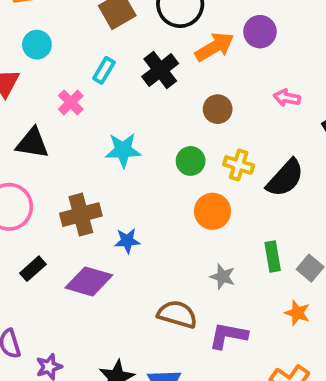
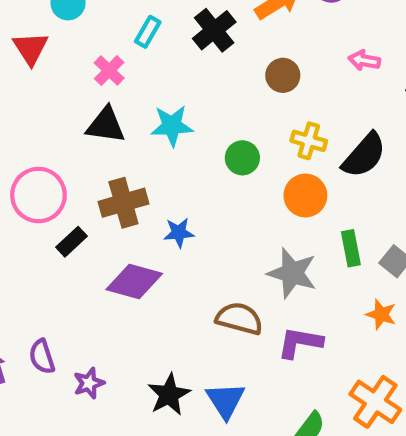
black triangle: (32, 143) -> (106, 125), moved
green circle: (191, 161) -> (242, 158), moved
orange circle: (212, 211) -> (305, 195), moved
black rectangle: (33, 269) -> (72, 242), moved
gray star: (223, 277) -> (292, 273), size x1.6

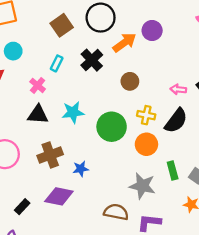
pink arrow: (364, 60) -> (178, 89), moved
green circle: (242, 158) -> (112, 127), size x1.6
black rectangle: (72, 242) -> (22, 207), moved

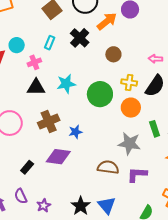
cyan circle: (13, 51) -> (17, 45), moved
pink cross: (38, 85) -> (34, 62), turned 32

